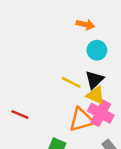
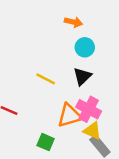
yellow line: (71, 82) -> (46, 79), moved
yellow triangle: (96, 95) -> (92, 131), moved

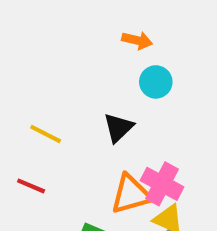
black triangle: (82, 76) -> (118, 128), moved
yellow line: (46, 79) -> (46, 134), moved

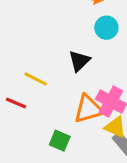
yellow line: (46, 134) -> (36, 79), moved

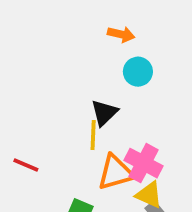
yellow line: (36, 79) -> (93, 135), moved, turned 65

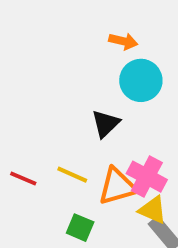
cyan circle: (138, 72) -> (141, 80), size x1.4
yellow line: (93, 135) -> (72, 175), moved, turned -68

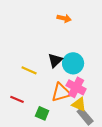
cyan circle: (141, 80) -> (73, 63), moved
yellow line: (72, 175) -> (29, 70), moved
red line: (23, 179) -> (17, 99), moved

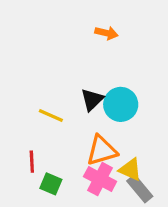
pink cross: (76, 87) -> (100, 179), moved
red line: (17, 99) -> (32, 162), turned 64
green square: (42, 113) -> (51, 184), moved

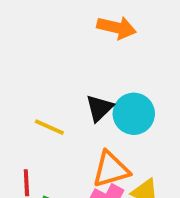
orange arrow: (106, 33) -> (117, 28), size x1.4

